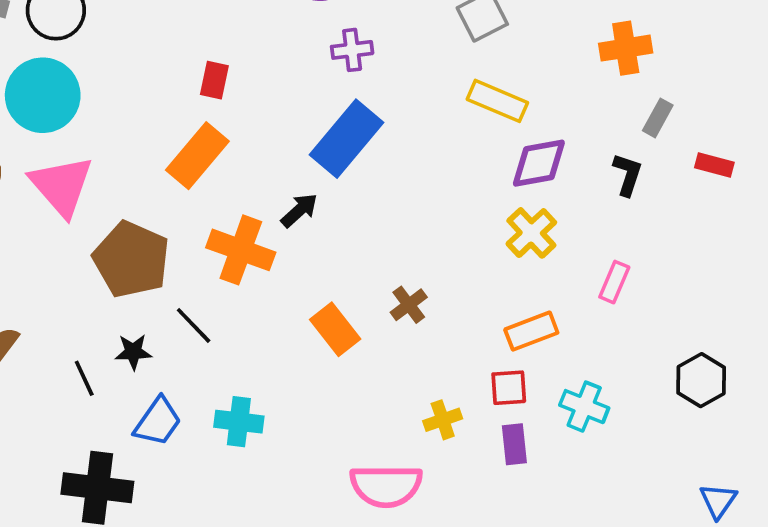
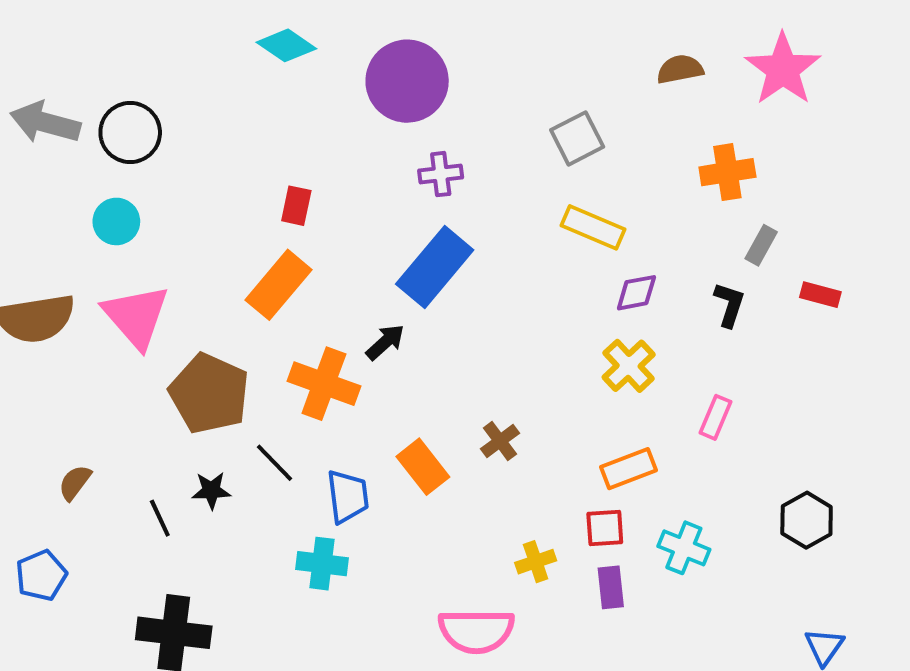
cyan circle: (43, 95) -> (116, 221), size x0.6
purple diamond: (539, 163) -> (636, 293), size x0.7
blue trapezoid: (158, 422) -> (348, 496), moved, turned -42

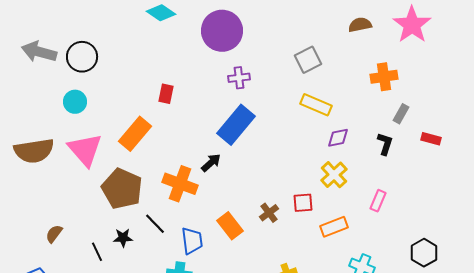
orange rectangle: (278, 285) -> (135, 134), moved
red square: (605, 528) -> (303, 203), moved

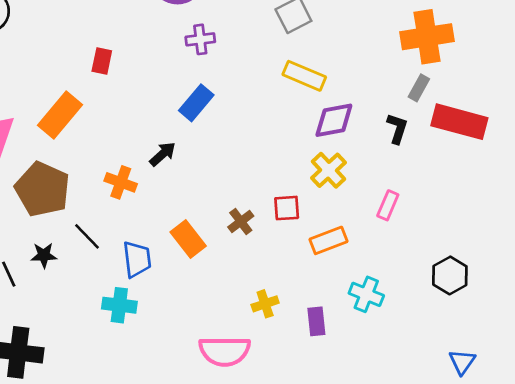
orange cross: (384, 77) -> (427, 37), moved, size x1.4
blue rectangle: (236, 125) -> (196, 103), size x0.7
purple diamond: (338, 138) -> (334, 120), size x1.4
red rectangle: (431, 139) -> (459, 122), size x2.0
orange cross: (180, 184) -> (121, 182), size x0.7

